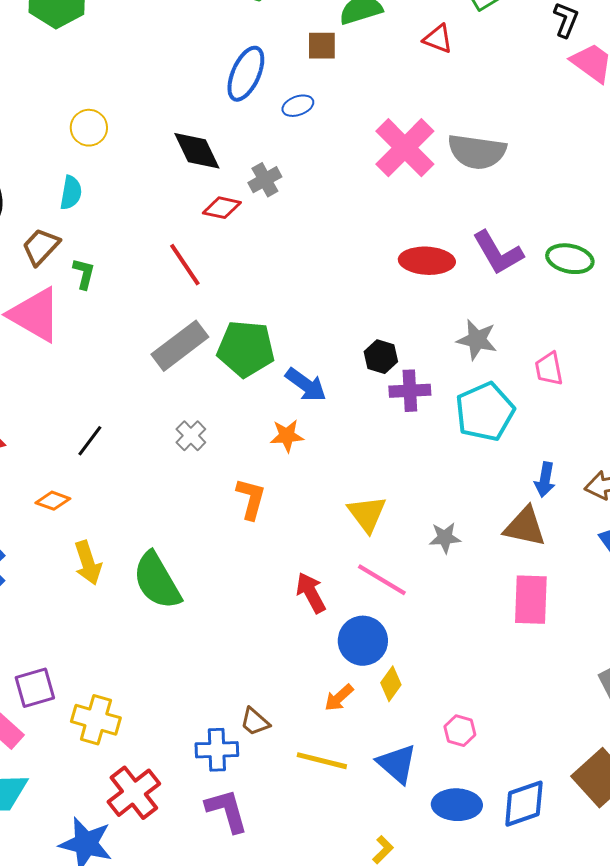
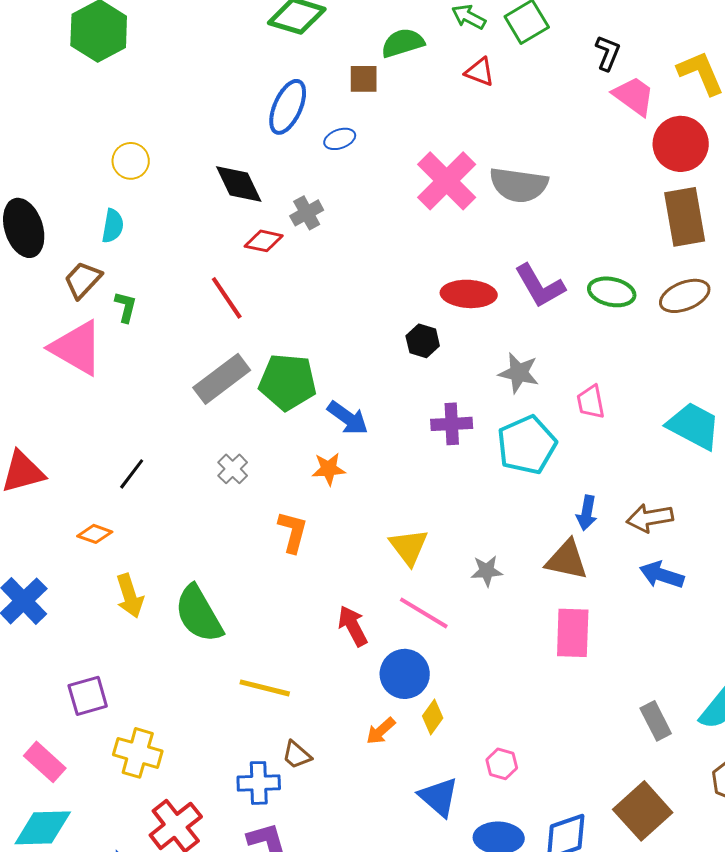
black hexagon: (381, 357) -> (423, 341), moved
purple square: (35, 688) -> (88, 696), moved
yellow line: (322, 761) -> (265, 688), moved

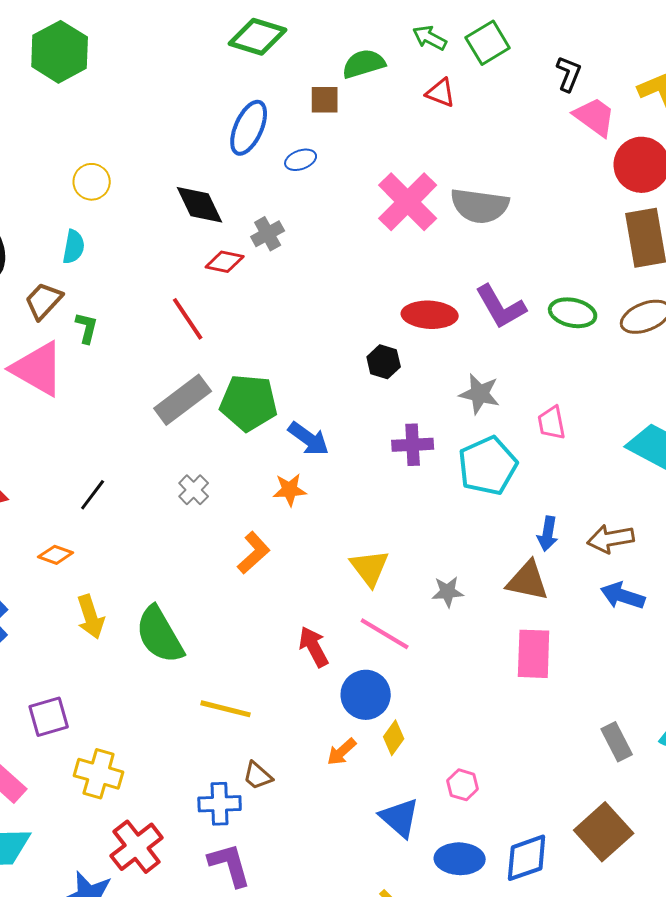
orange L-shape: (293, 532) -> (254, 553), turned 33

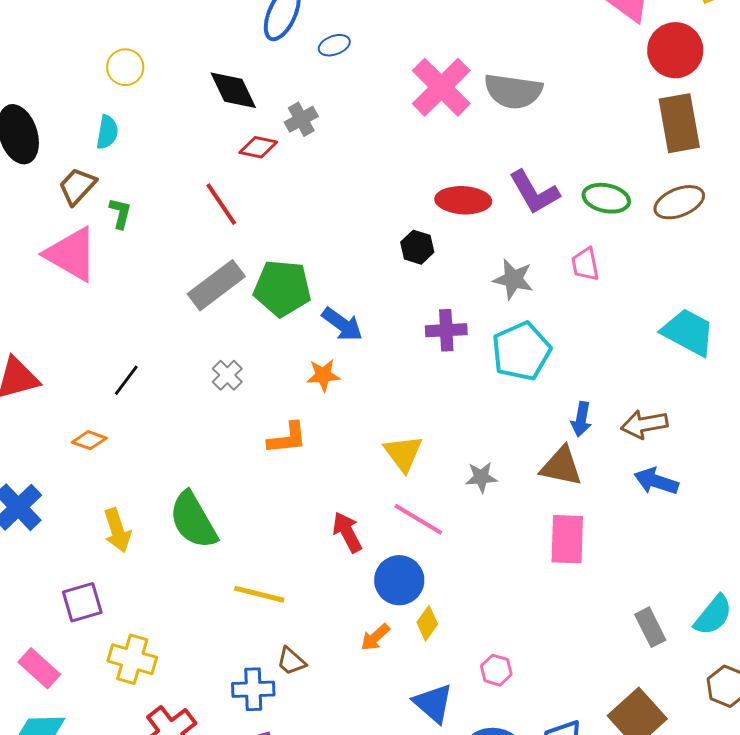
pink trapezoid: (552, 423) -> (585, 264), moved
orange L-shape: (254, 553) -> (287, 438), turned 36
yellow arrow: (91, 617) -> (117, 530), moved

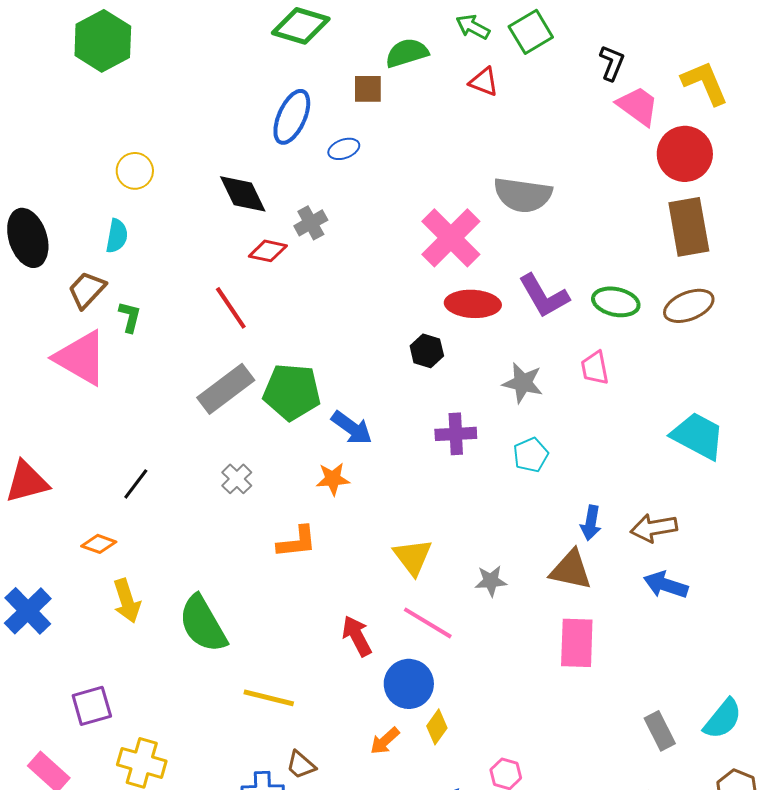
pink cross: (441, 87) -> (451, 238), moved
cyan pentagon: (521, 351) -> (531, 455), size x0.6
yellow arrow: (117, 530) -> (127, 601), moved

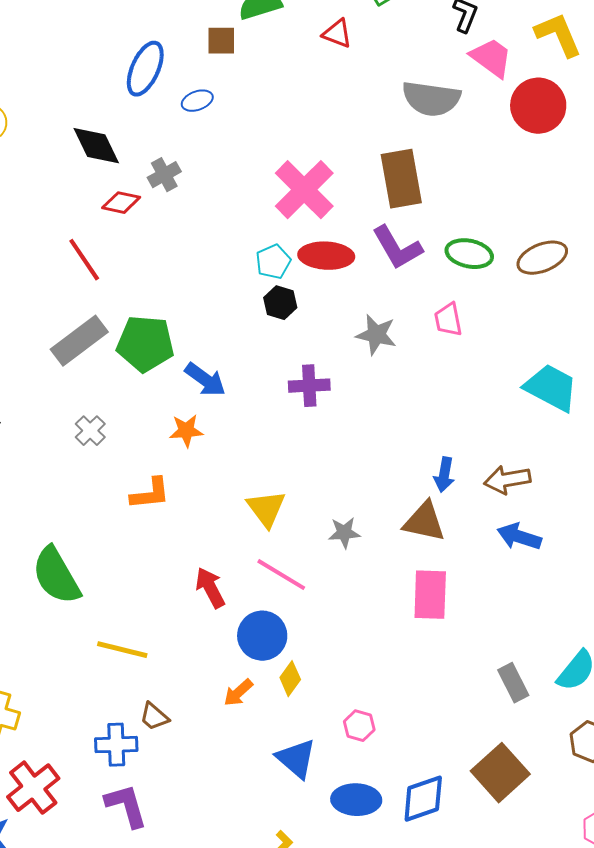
gray semicircle: (523, 195) -> (431, 99), moved
brown rectangle: (689, 227) -> (401, 179), moved
cyan pentagon: (531, 455) -> (273, 262), moved

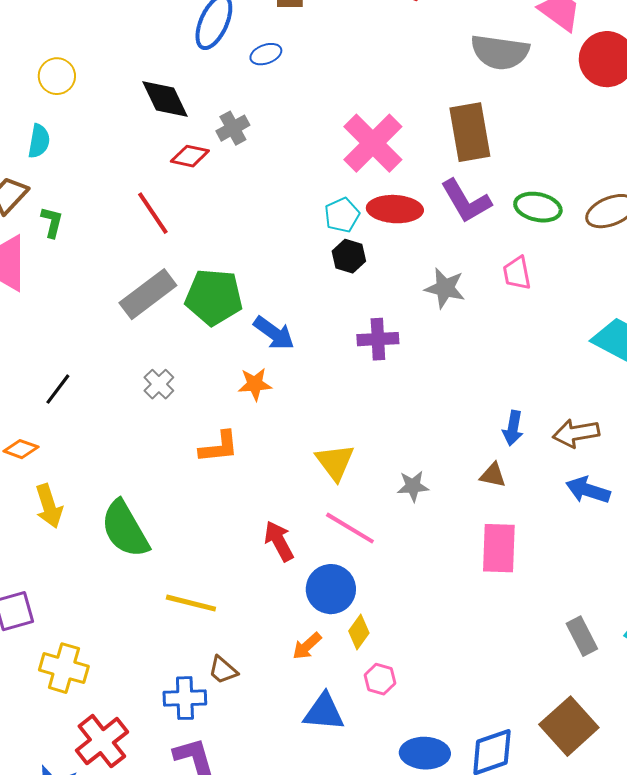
brown triangle: (424, 522) -> (493, 475), size x0.6
pink hexagon: (359, 726) -> (380, 679), moved
blue triangle: (296, 759) -> (324, 712), moved, turned -36

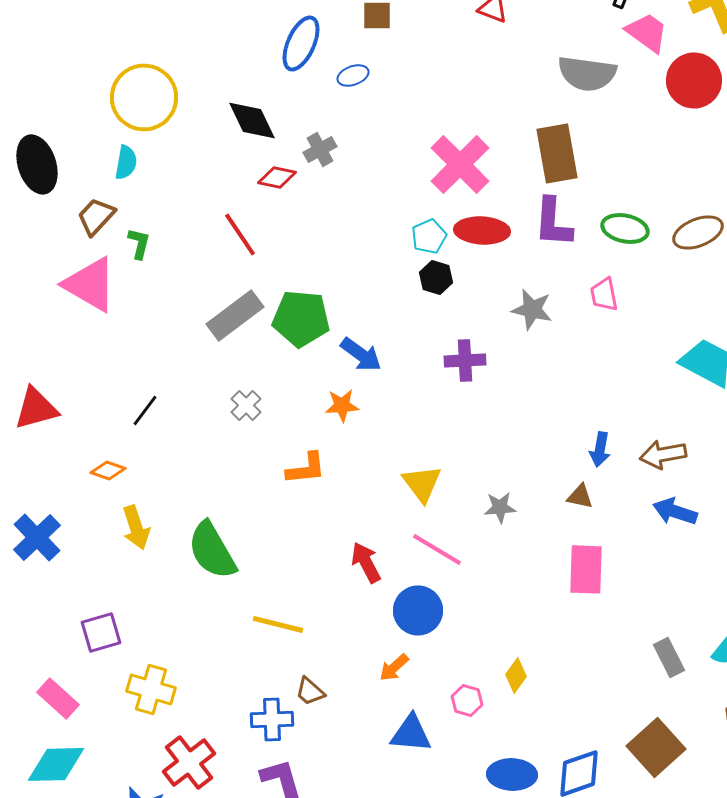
yellow circle: (57, 76) -> (144, 97), size x1.8
purple L-shape: (466, 201) -> (553, 222), turned 34
yellow diamond: (359, 632) -> (516, 675), moved

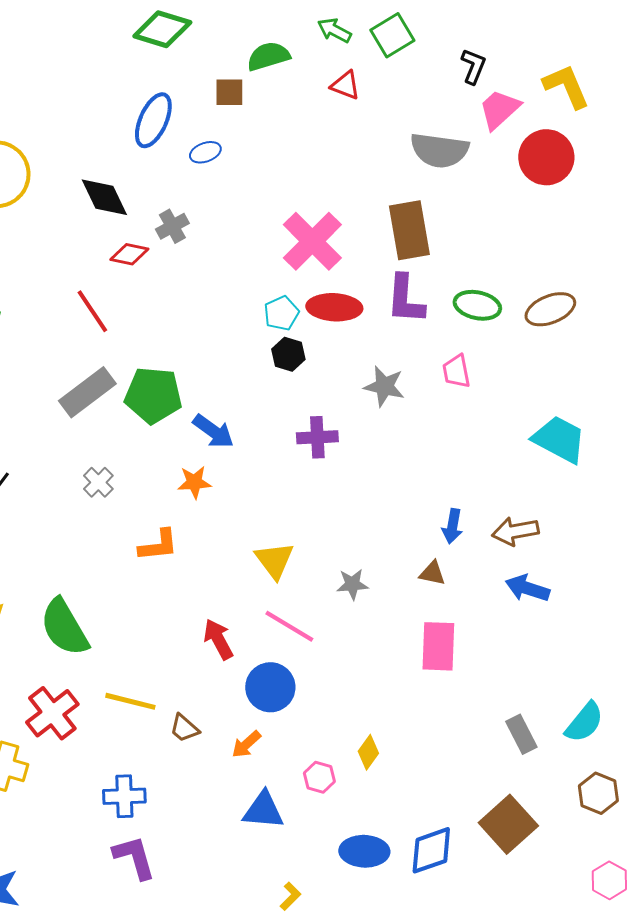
pink trapezoid: (647, 32) -> (499, 109), turned -78
brown trapezoid: (310, 691) -> (184, 728), moved
red cross: (189, 762) -> (52, 713), moved

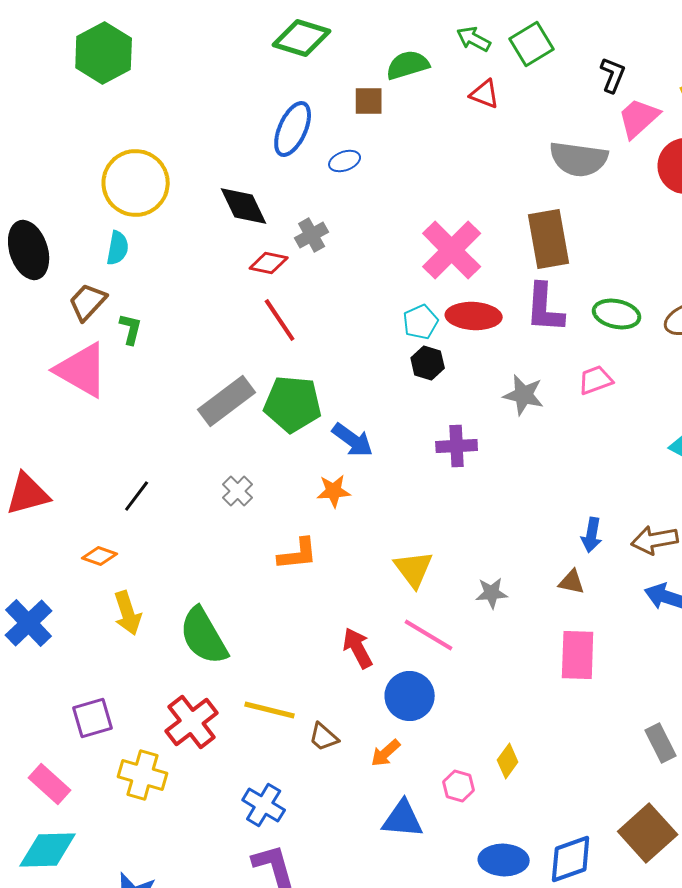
red line: (92, 311) -> (280, 320), moved
pink trapezoid: (456, 371) -> (596, 380), turned 81
blue cross: (124, 796) -> (264, 805), turned 33

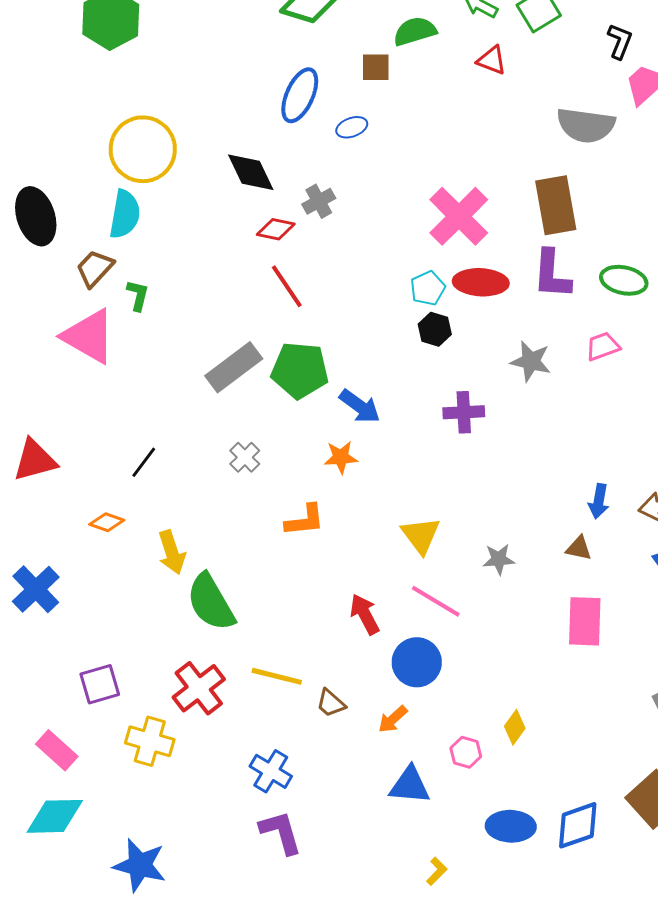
cyan semicircle: (118, 248) -> (125, 214), size x1.4
yellow arrow: (128, 613) -> (172, 552), moved

